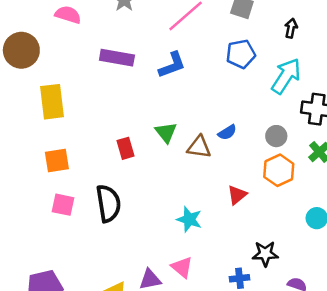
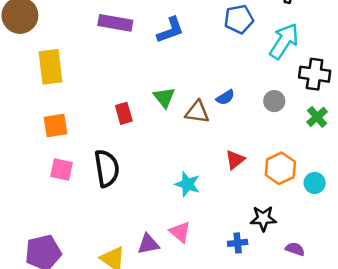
orange hexagon: (279, 170) -> (280, 168), moved

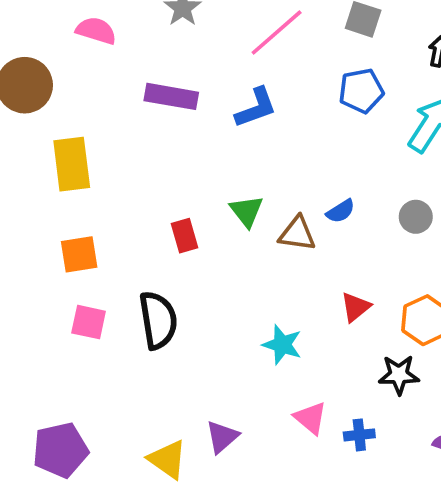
black star: (263, 218) -> (399, 375), moved
pink triangle: (180, 232) -> (310, 418), moved
purple triangle: (148, 244) -> (222, 437), turned -30

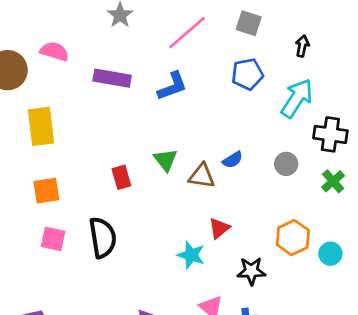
pink semicircle: (96, 31) -> (54, 51), moved
red triangle: (356, 307) -> (219, 228), moved
black star: (399, 375) -> (251, 271), moved

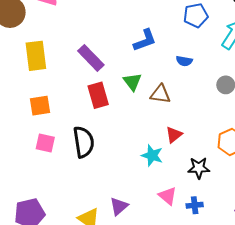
purple rectangle: (112, 78) -> (91, 58), moved, turned 36
blue L-shape: (172, 86) -> (145, 40), moved
blue semicircle: (233, 160) -> (184, 61), moved, turned 42
red rectangle: (121, 177) -> (98, 95), size x1.4

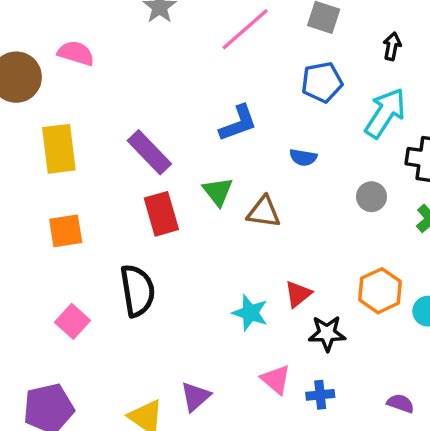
red triangle: (174, 135) -> (298, 294), moved
pink square: (45, 143) -> (73, 321), moved, turned 30

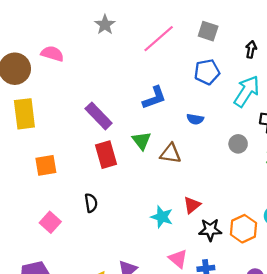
yellow rectangle: (59, 149) -> (24, 114), moved
black semicircle: (137, 291) -> (91, 203), size x0.6
orange hexagon: (380, 291) -> (243, 229), moved

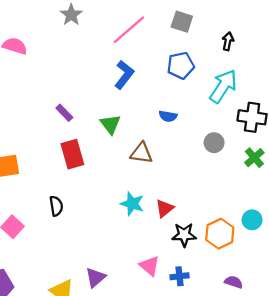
blue L-shape: (154, 98) -> (124, 75), moved, turned -32
purple rectangle: (99, 116) -> (64, 113), size x0.6
green triangle: (141, 141) -> (110, 124), moved
cyan star: (162, 217) -> (132, 204), moved

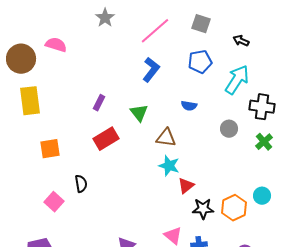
black arrow: (228, 41) -> (241, 41), turned -77
purple rectangle: (64, 113) -> (99, 103), turned 70
red rectangle: (72, 154) -> (106, 139), turned 75
cyan star: (132, 204) -> (169, 166), moved
black semicircle: (56, 206) -> (81, 184), moved

